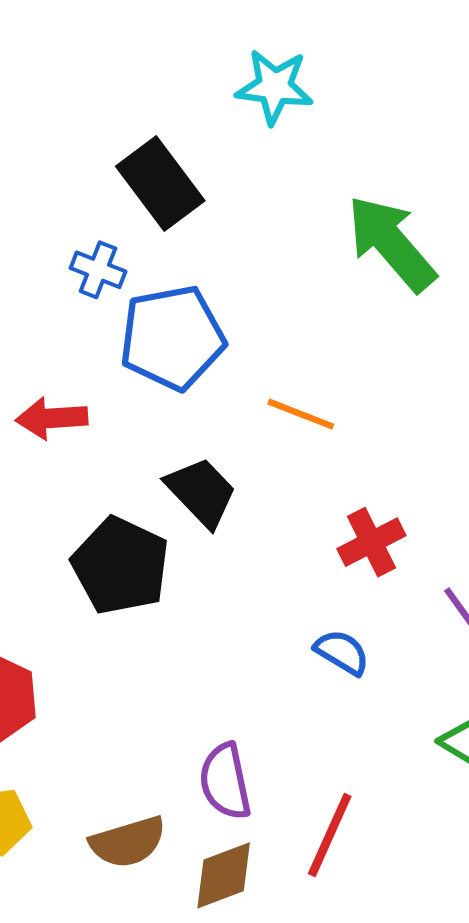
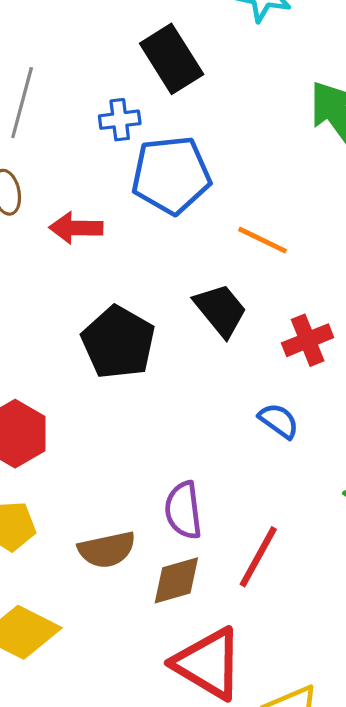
blue cross: (98, 270) -> (120, 120), turned -33
black trapezoid: (201, 492) -> (221, 310), moved

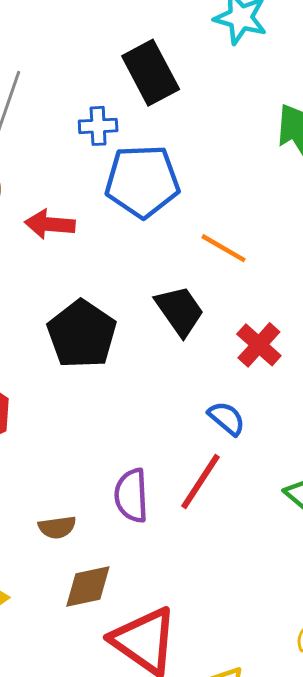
red cross: (308, 340) -> (259, 345), turned -30
brown semicircle: (107, 550) -> (57, 527), size x0.7
red line: (258, 557) -> (200, 482), moved
brown diamond: (176, 580) -> (88, 586), moved

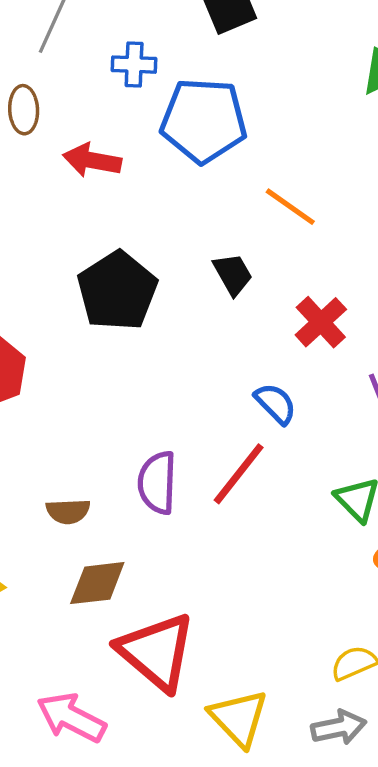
blue cross: (98, 126) -> (134, 65), moved
black trapezoid: (180, 311) -> (233, 274), size x0.7

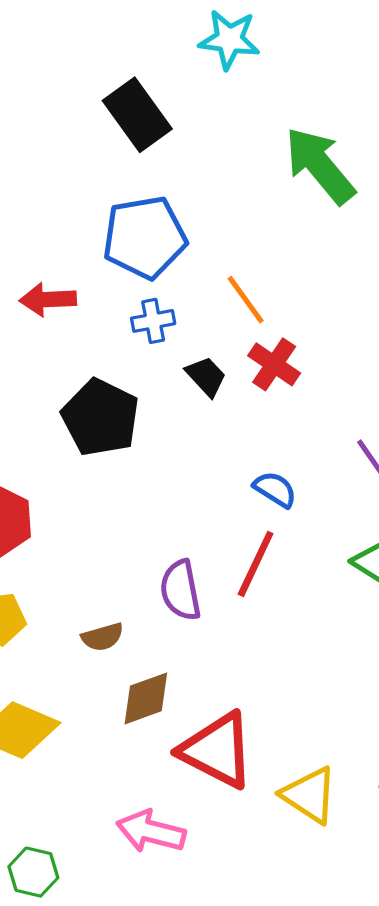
blue cross: (134, 65) -> (153, 321), moved
orange line: (290, 207) -> (246, 300), turned 32
red cross: (321, 322) -> (274, 364), moved

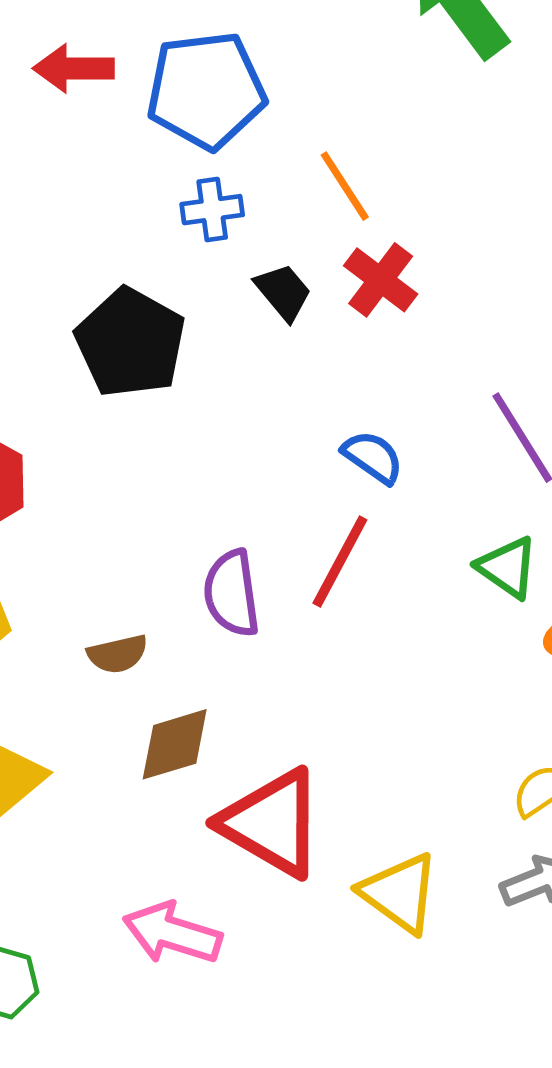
red arrow: (48, 300) -> (74, 68), moved

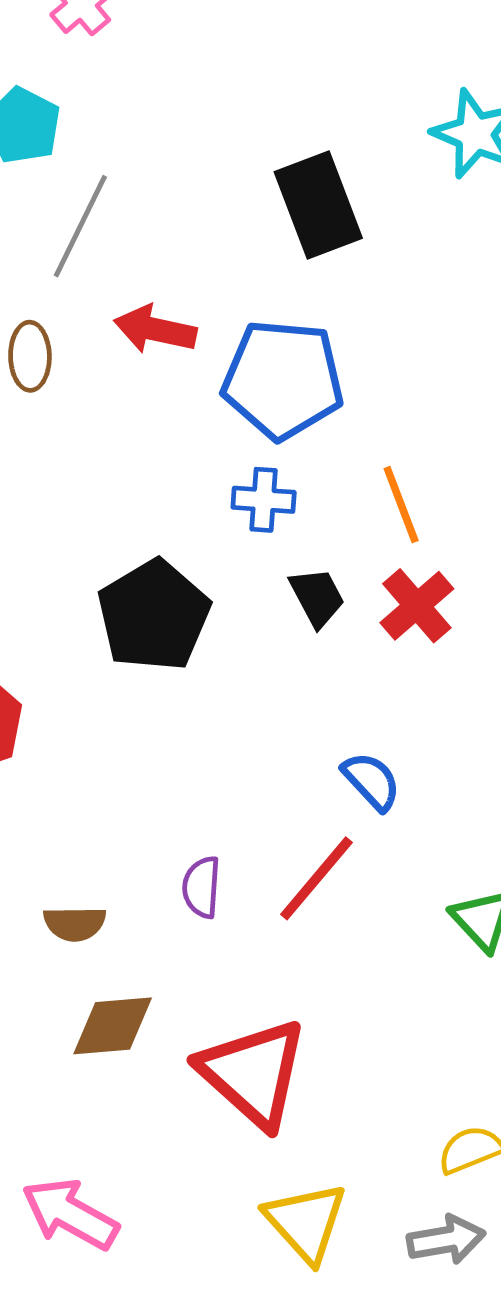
purple semicircle: (232, 593) -> (202, 887), size x0.7
red triangle: (272, 823) -> (253, 1073), moved

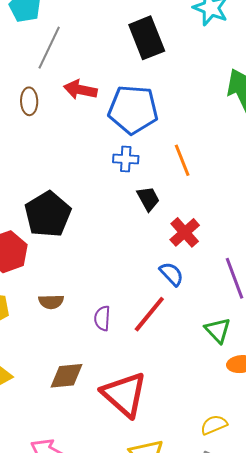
red cross: (417, 606) -> (185, 232), moved
black pentagon: (154, 615) -> (48, 214), moved
brown semicircle: (75, 924) -> (51, 302), moved

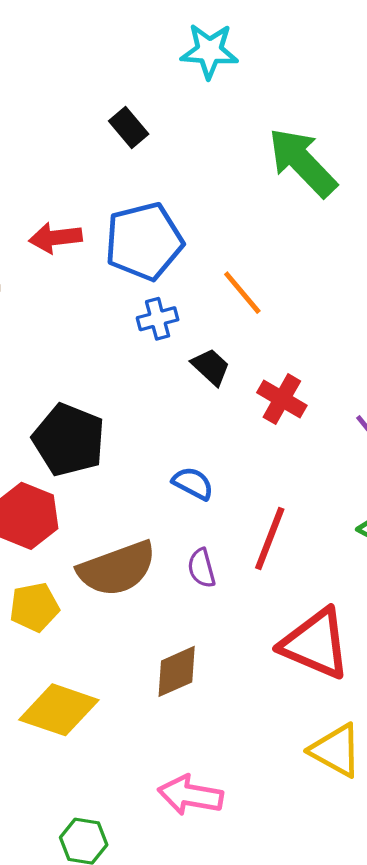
black rectangle: (147, 38) -> (129, 127), size x0.6
blue semicircle: (171, 274) -> (193, 483), moved
brown semicircle: (51, 302) -> (117, 569), size x2.0
red triangle: (124, 394) -> (315, 644), moved

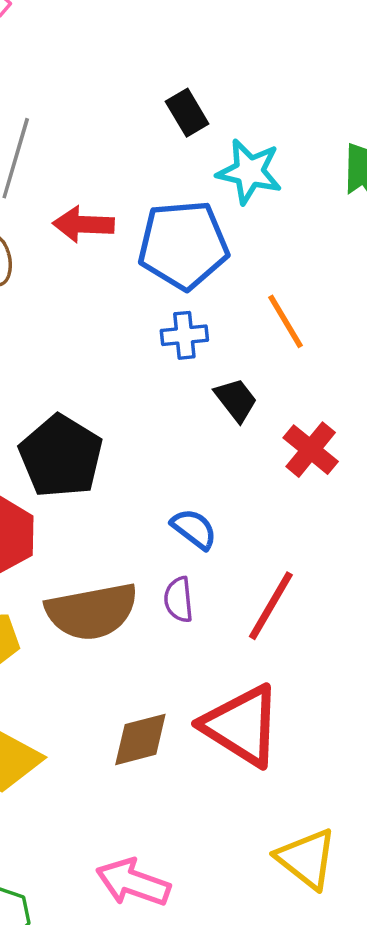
cyan star: (209, 51) -> (249, 172), moved
purple semicircle: (202, 568) -> (179, 600), moved
red triangle: (315, 644) -> (242, 726), moved

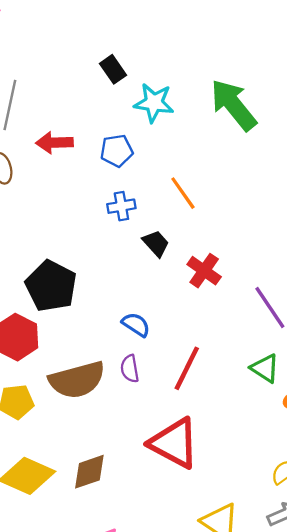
blue pentagon: (183, 245) -> (117, 151), size x0.6
brown diamond: (140, 739) -> (89, 472), moved

